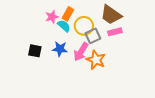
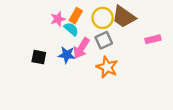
yellow circle: (84, 26) -> (103, 18), moved
pink rectangle: (115, 32) -> (153, 39), moved
pink arrow: (81, 52) -> (81, 48), moved

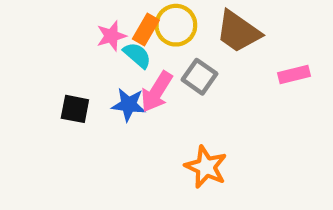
yellow circle: (103, 18) -> (176, 25), moved
gray square: (104, 40) -> (200, 77), turned -30
orange star: (107, 67) -> (206, 167), moved

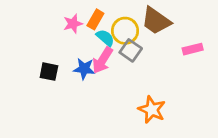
yellow circle: (176, 25) -> (125, 31), moved
cyan semicircle: (137, 55) -> (105, 38), moved
orange star: (206, 167) -> (152, 110), moved

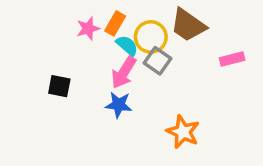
blue star: (84, 69) -> (119, 105), moved

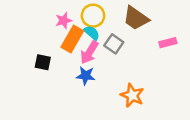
orange rectangle: (115, 23) -> (72, 39), moved, size x1.5
yellow circle: (151, 37) -> (93, 16), moved

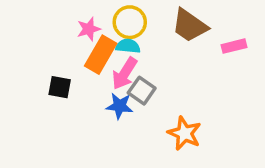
cyan semicircle: (92, 33) -> (128, 46), turned -35
pink rectangle: (168, 43) -> (234, 46), moved
gray square: (114, 44) -> (142, 91), moved

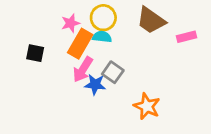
pink arrow: (125, 73) -> (83, 69), moved
black square: (60, 87) -> (35, 53), moved

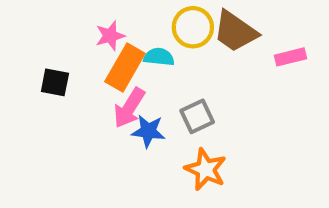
yellow circle: (103, 18) -> (193, 27), moved
gray square: (113, 72) -> (197, 116), moved, turned 30
orange star: (147, 106) -> (206, 169), moved

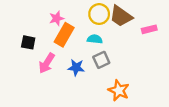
cyan semicircle: (159, 57) -> (95, 39), moved
pink arrow: (129, 108) -> (47, 63), moved
orange star: (206, 169) -> (119, 90), moved

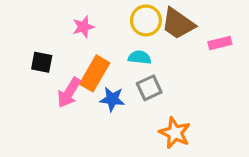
orange rectangle: (64, 35) -> (95, 73), moved

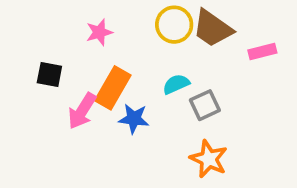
cyan semicircle: (140, 57) -> (176, 84), moved, turned -30
gray square: (149, 88) -> (205, 105), moved

